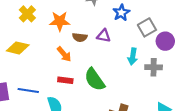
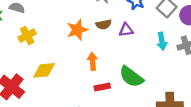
yellow cross: (27, 14) -> (27, 36), moved, turned 35
brown semicircle: (80, 37) -> (104, 24), moved
orange arrow: (64, 54) -> (92, 61), turned -126

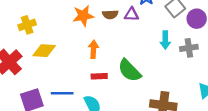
purple triangle: (126, 30) -> (132, 14), moved
yellow cross: (27, 36) -> (27, 25), moved

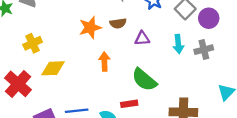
purple triangle: (132, 14) -> (142, 38), moved
red rectangle: (99, 76) -> (129, 104), moved

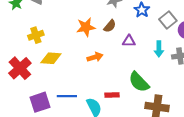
brown semicircle: (118, 23) -> (110, 26), turned -48
orange arrow: (104, 62) -> (95, 57), turned 70
green semicircle: (144, 80) -> (139, 82), moved

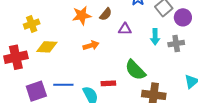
red cross: (20, 68) -> (16, 57), turned 30

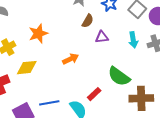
brown semicircle: (106, 14) -> (88, 21), moved
orange star: (82, 15) -> (38, 34), moved
red rectangle: (108, 83) -> (94, 94), turned -32

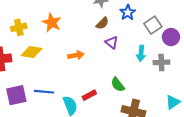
orange star: (38, 34) -> (52, 22), turned 30
purple triangle: (102, 37) -> (112, 42), turned 32
green semicircle: (119, 76) -> (118, 85), size x0.7

